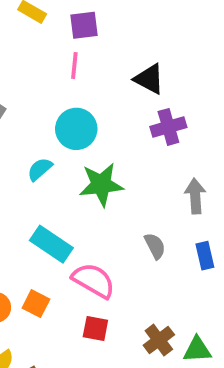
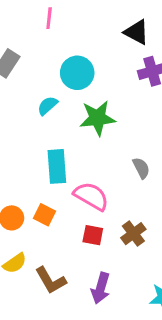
pink line: (74, 66) -> (49, 18), moved
cyan rectangle: (51, 244) -> (57, 166), turned 52
brown cross: (159, 340) -> (133, 234), moved

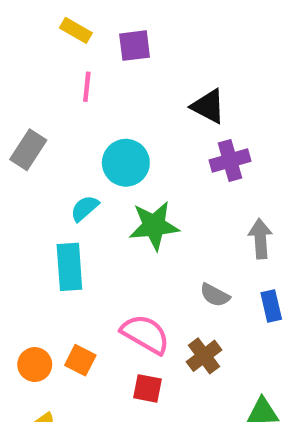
cyan rectangle: (57, 166) -> (69, 267), moved
gray semicircle: (141, 168) -> (215, 295), turned 145
brown cross: (133, 234) -> (204, 356), moved

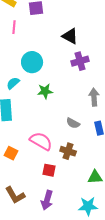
green star: (154, 226) -> (45, 91), size x0.7
brown cross: (204, 356) -> (68, 151), turned -35
red square: (148, 388) -> (49, 170), moved

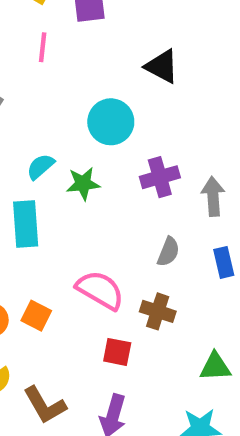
purple cross: (80, 61) -> (160, 177), moved
cyan circle: (32, 62) -> (111, 122), moved
green star: (45, 91) -> (83, 184), moved
gray semicircle: (73, 123) -> (168, 252), turned -96

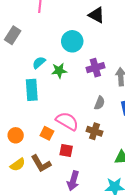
orange square: (36, 316) -> (47, 133), moved
red square: (117, 352) -> (66, 150), moved
brown L-shape: (45, 405) -> (41, 164), moved

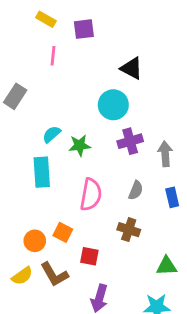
cyan circle: (72, 41) -> (113, 105), moved
pink semicircle: (67, 121) -> (91, 195), moved, turned 70
orange circle: (16, 135) -> (35, 241), moved

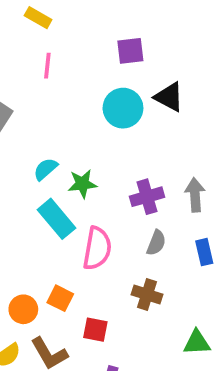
purple square: (84, 29) -> (130, 51), moved
black triangle: (132, 68) -> (169, 97), moved
cyan circle: (113, 105) -> (123, 108), moved
purple cross: (130, 141) -> (147, 197), moved
cyan rectangle: (42, 172) -> (57, 219), moved, turned -36

